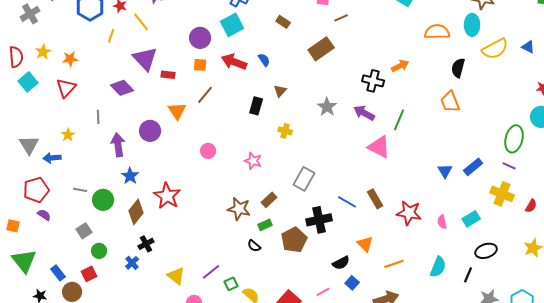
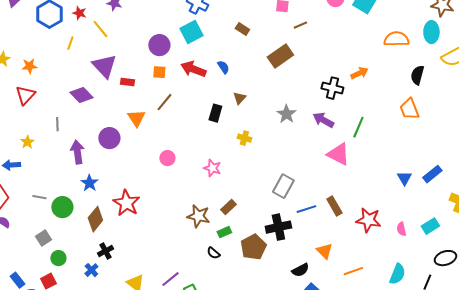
gray rectangle: (304, 179) -> (283, 186), moved
blue line: (347, 202) -> (306, 209), turned -48

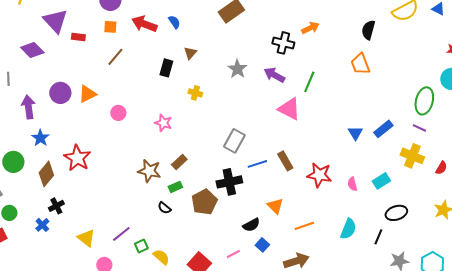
orange triangle: (136, 118) -> (87, 94), moved, turned 36

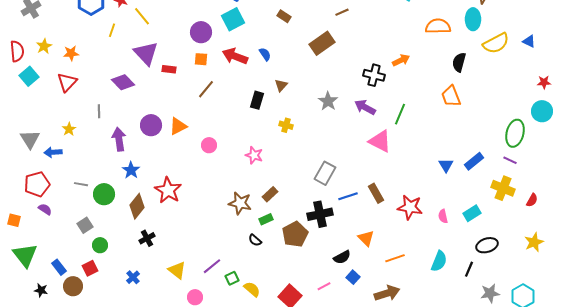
blue cross: (42, 225) -> (133, 277), moved

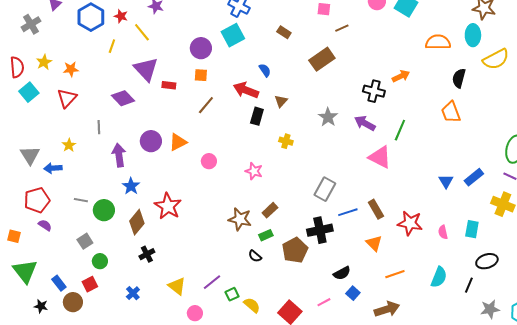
red arrow: (235, 56) -> (246, 90), moved
cyan rectangle: (472, 213) -> (472, 229), turned -48
orange triangle: (366, 238) -> (374, 243), moved

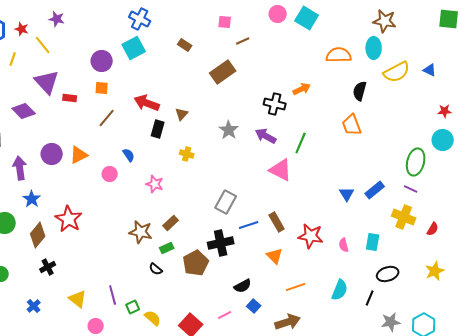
blue semicircle: (265, 70) -> (129, 155), moved
purple line: (212, 282) -> (113, 295), turned -66

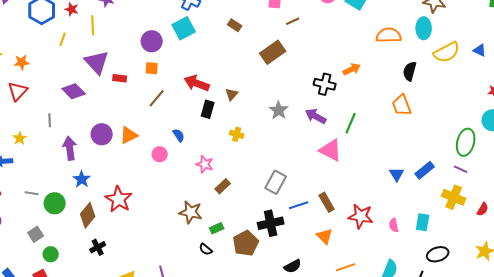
yellow line: (43, 45) -> (93, 25), turned 36
brown rectangle: (171, 223) -> (223, 186), moved

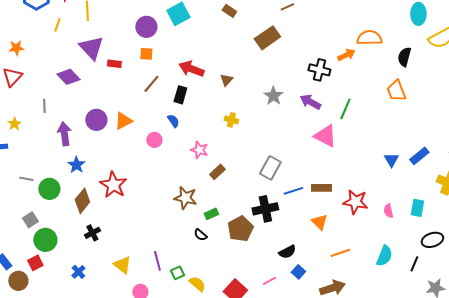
orange semicircle: (389, 35) -> (369, 38), moved
black rectangle: (208, 109) -> (180, 95), moved
brown rectangle: (327, 202) -> (321, 188), turned -60
green circle: (51, 254) -> (45, 240), size x1.5

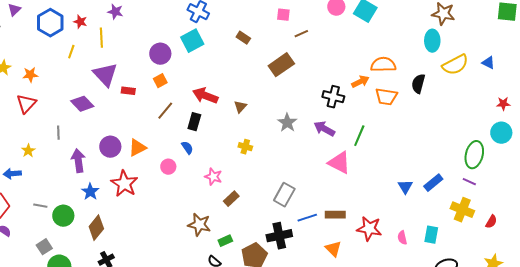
orange square: (146, 54) -> (160, 81), turned -32
orange trapezoid: (396, 91) -> (386, 97), moved, turned -60
red star: (113, 185) -> (124, 184), moved

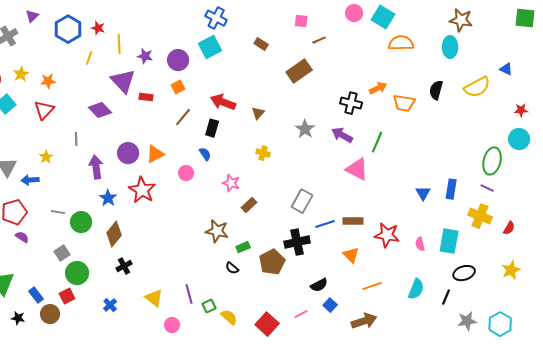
purple star: (115, 12) -> (145, 56), moved
orange semicircle: (383, 65) -> (401, 43), moved
yellow semicircle: (455, 65) -> (477, 87), moved
blue rectangle: (433, 183) -> (451, 189), turned -42
cyan rectangle: (431, 235) -> (449, 241), size x1.4

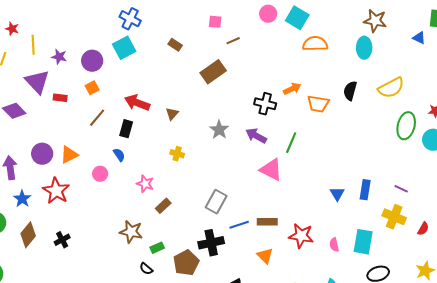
blue triangle: (506, 69) -> (419, 38), moved
green ellipse: (492, 161) -> (406, 126), moved
black cross: (124, 266) -> (62, 240), moved

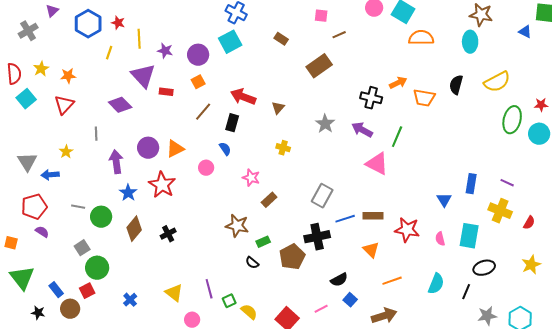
blue triangle: (337, 194) -> (444, 200), moved

